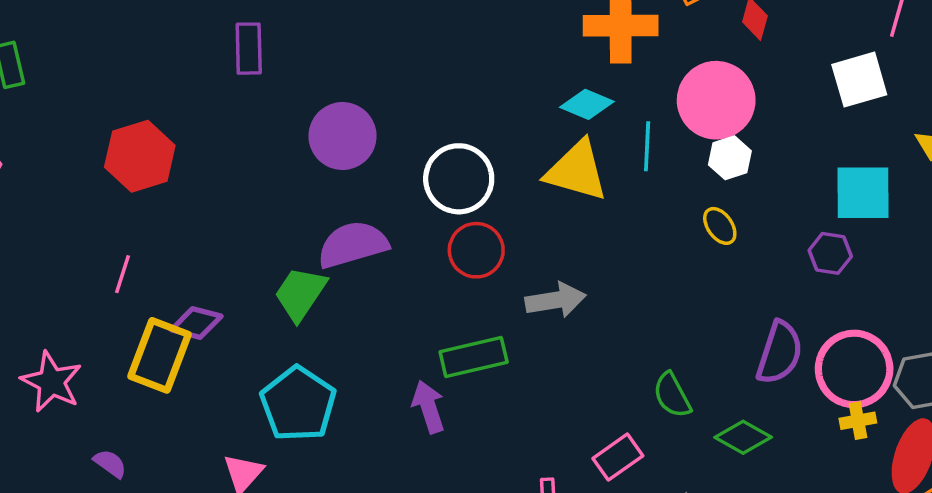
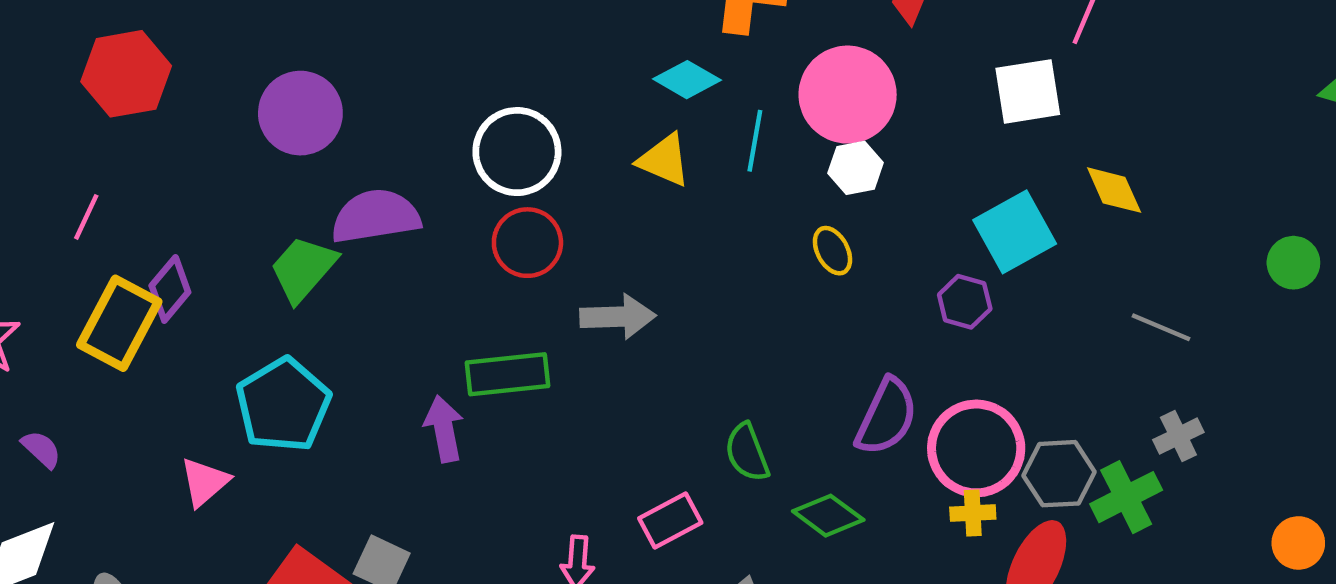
purple circle: (343, 136) -> (300, 113), moved
yellow triangle: (577, 171) -> (664, 160), size x0.7
cyan square: (863, 193) -> (1015, 232), turned -36
purple diamond: (196, 323) -> (170, 289), turned -72

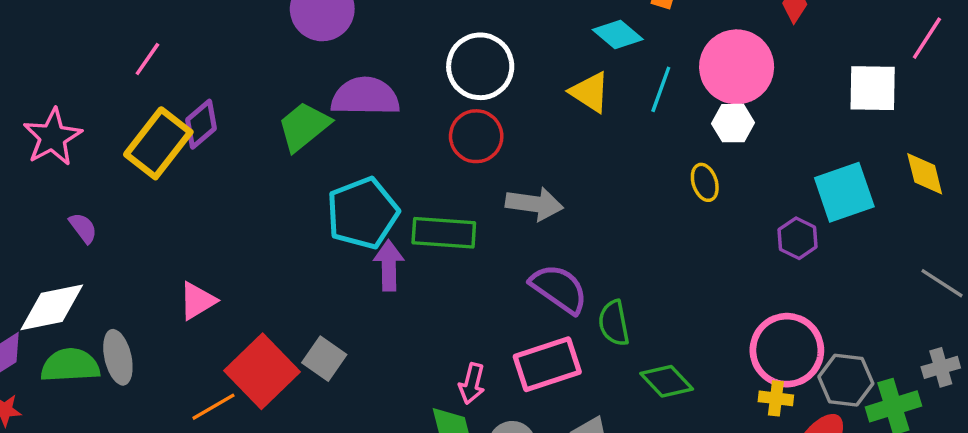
cyan pentagon: (283, 405) -> (363, 213), moved
purple semicircle: (887, 417) -> (559, 289), moved, turned -90
pink triangle: (204, 482) -> (197, 301), moved
pink rectangle: (670, 521) -> (547, 364), size x1.4

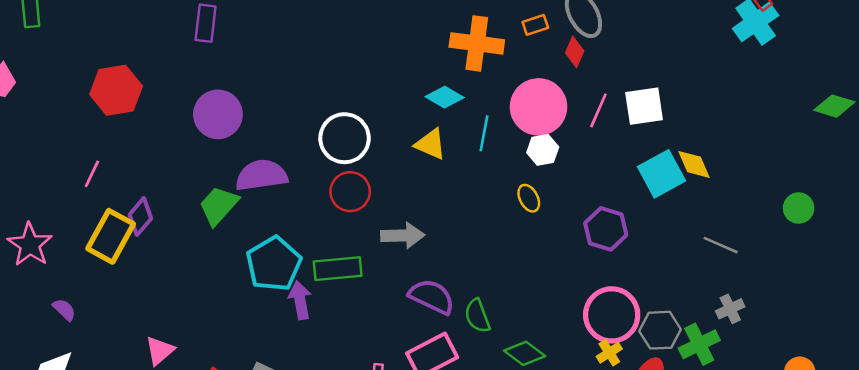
pink line: (927, 38) -> (598, 110), moved
cyan square: (844, 192) -> (661, 174), moved
purple hexagon: (798, 238) -> (606, 229), size x1.4
yellow cross: (776, 398) -> (609, 353), turned -30

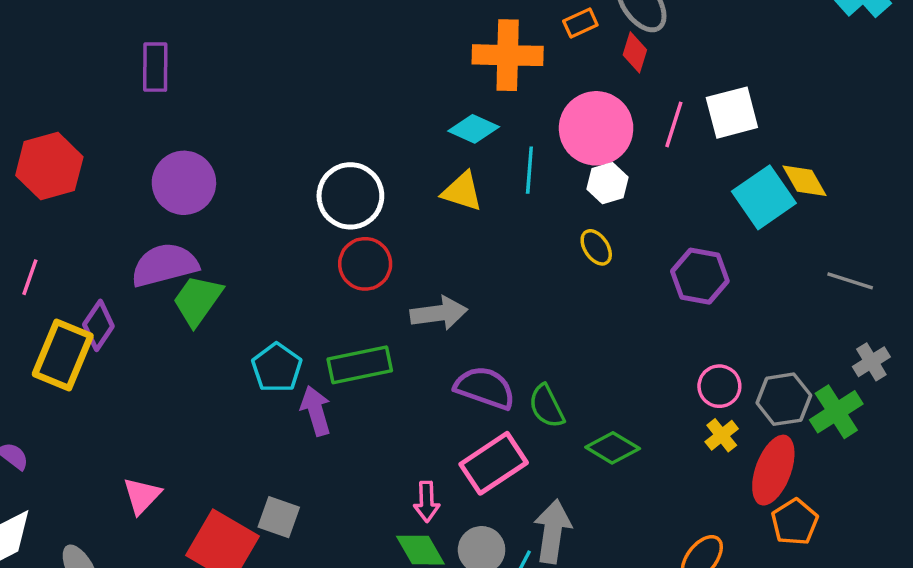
purple semicircle: (261, 175) -> (165, 265), moved
cyan pentagon: (274, 264) -> (277, 368), size x0.7
pink circle: (612, 315) -> (719, 386), size x0.6

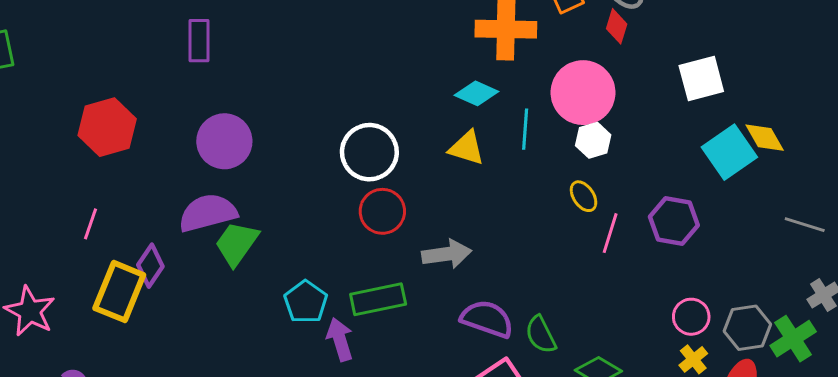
pink line: (674, 124) -> (610, 233), moved

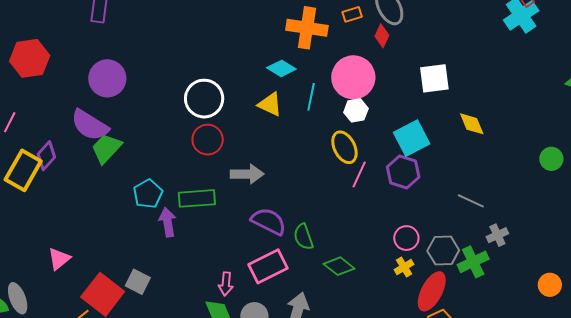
cyan square: (729, 152) -> (412, 138), moved
yellow ellipse: (584, 196) -> (344, 147), size x1.5
purple semicircle: (208, 213) -> (90, 125), turned -141
gray line: (805, 225) -> (471, 201), moved

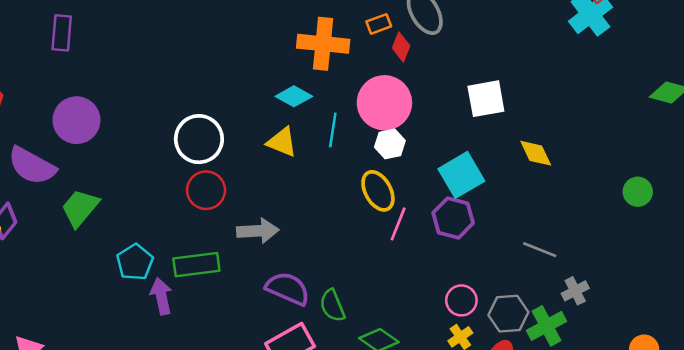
red diamond: (382, 36) -> (401, 47), moved
purple semicircle: (90, 125) -> (32, 166), moved

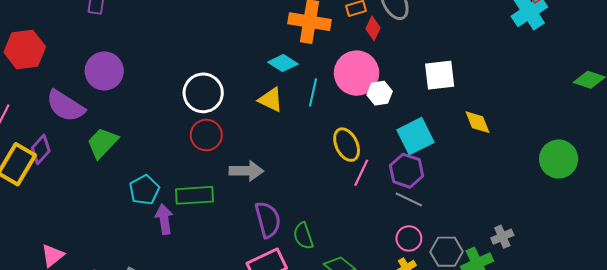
white hexagon: (390, 144) -> (380, 93), moved
green circle: (638, 192) -> (559, 159), size x1.6
gray line: (540, 250) -> (409, 199), moved
purple semicircle: (288, 289) -> (268, 220), turned 48

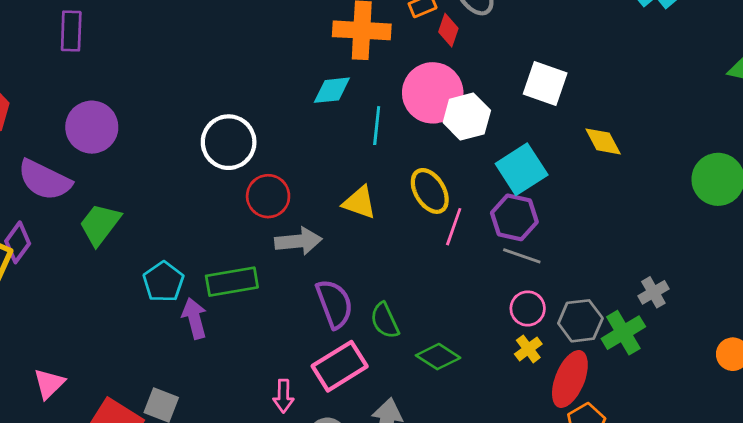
cyan diamond: (283, 63) -> (332, 90), turned -32
white square: (440, 75) -> (545, 83), turned 32
white hexagon: (380, 93) -> (467, 117), size x1.4
yellow triangle: (271, 100) -> (359, 202), moved
red circle: (206, 135) -> (268, 196), moved

